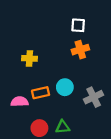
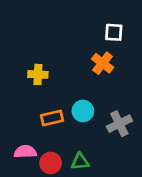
white square: (78, 25) -> (114, 32), moved
orange cross: (80, 50) -> (103, 63), turned -35
pink semicircle: (20, 102) -> (25, 152), moved

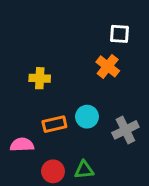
pink semicircle: (25, 152) -> (22, 145), moved

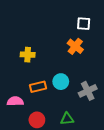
green triangle: (84, 170) -> (67, 119), moved

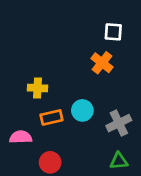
yellow cross: (28, 55) -> (37, 88), moved
green triangle: (67, 119) -> (119, 161), moved

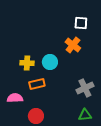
cyan circle: (82, 110) -> (50, 62), moved

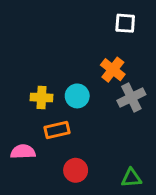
white square: (81, 23) -> (125, 23), moved
gray cross: (85, 88) -> (131, 98), moved
red circle: (36, 116) -> (76, 170), moved

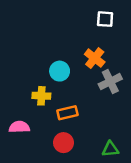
cyan circle: (77, 96) -> (60, 71), moved
yellow cross: (42, 98) -> (41, 96), moved
orange rectangle: (57, 130) -> (67, 113), moved

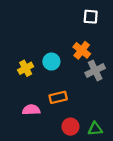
yellow cross: (41, 96) -> (26, 68), moved, turned -32
pink semicircle: (19, 127) -> (31, 110), moved
red circle: (63, 143) -> (70, 127), moved

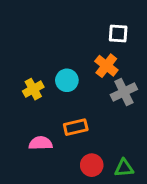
white square: (91, 17) -> (118, 34), moved

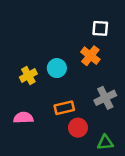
gray cross: (124, 92) -> (105, 98), moved
pink semicircle: (41, 143) -> (23, 118), moved
red circle: (92, 165) -> (78, 128), moved

